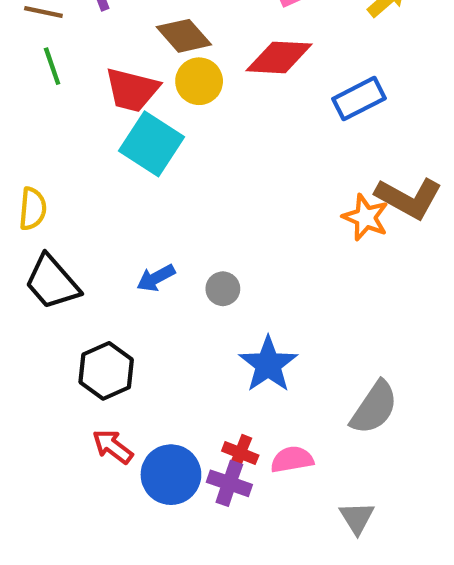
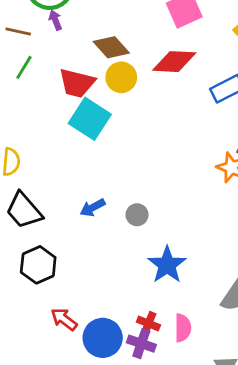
green line: (52, 66) -> (24, 67), turned 50
black hexagon: (106, 371) -> (38, 265), moved
pink semicircle: (292, 460) -> (183, 328), turned 100

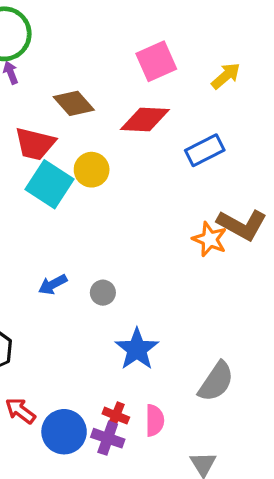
yellow circle: (121, 77) -> (92, 170), moved

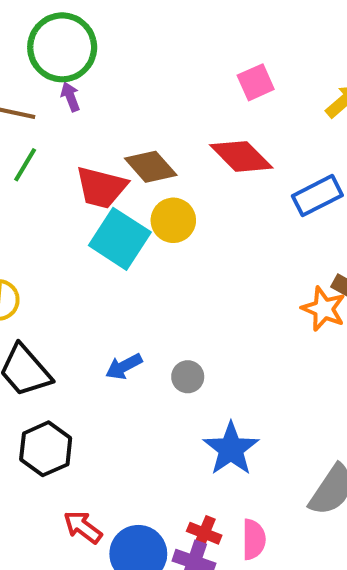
pink square: (156, 61) -> (256, 82), size x0.7
brown diamond: (74, 103) -> (151, 167), moved
red diamond: (145, 120) -> (241, 156), turned 42

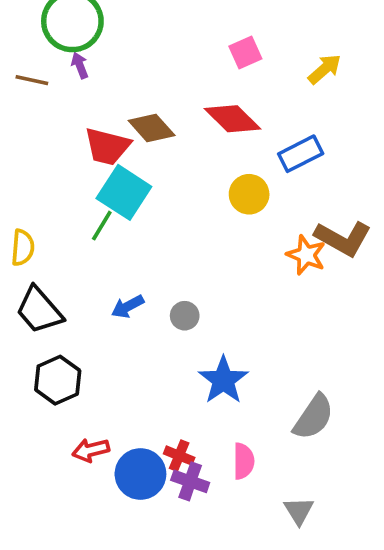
green line: (25, 165) -> (102, 226), moved
yellow circle: (173, 220) -> (249, 194), moved
red arrow: (83, 527) -> (91, 450), turned -51
red cross: (204, 533) -> (179, 456), moved

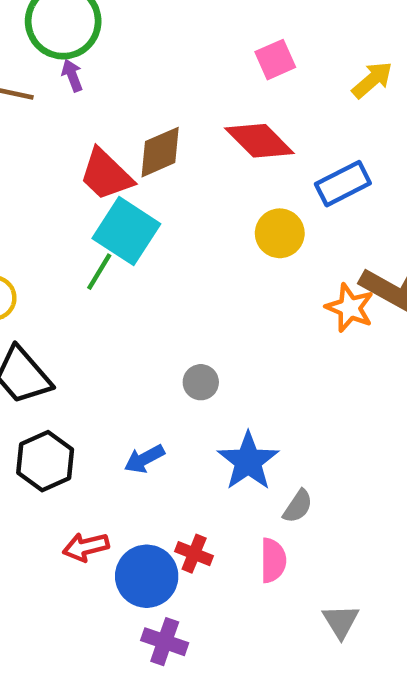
brown diamond: (152, 128) -> (160, 152), turned -72
red trapezoid: (107, 146) -> (106, 175), turned 30
blue arrow: (128, 307) -> (144, 459), moved
gray semicircle: (313, 417) -> (298, 506), moved, size x0.6
purple cross: (190, 481) -> (165, 642), moved

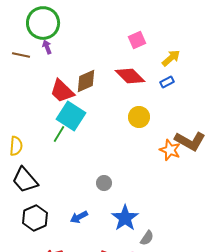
yellow arrow: (372, 80) -> (171, 58), moved
blue rectangle: (343, 184) -> (167, 82), moved, size x0.6

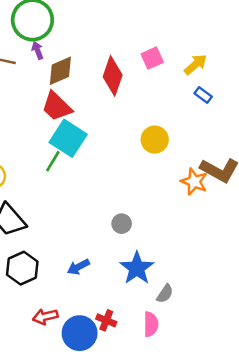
pink square: (137, 40) -> (152, 58), moved
red diamond: (130, 76) -> (113, 76), moved, turned 64
brown diamond: (86, 81) -> (60, 71), moved
blue rectangle: (167, 82) -> (203, 95), moved, turned 64
gray circle: (104, 183) -> (122, 224), moved

